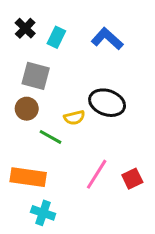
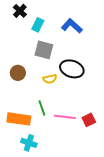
black cross: (25, 28) -> (20, 11), moved
gray square: (36, 76) -> (44, 50), moved
green line: (50, 137) -> (42, 108), moved, turned 42
pink line: (97, 174) -> (65, 117), turned 65

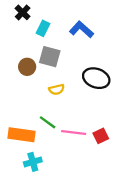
black ellipse: (72, 69) -> (96, 78), moved
brown circle: (18, 73) -> (27, 67), moved
green line: (42, 108) -> (48, 122), turned -35
cyan cross: (29, 143) -> (33, 162), turned -35

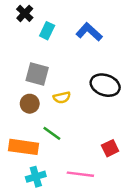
gray square: (50, 57) -> (37, 74), moved
brown circle: (27, 67) -> (30, 104), moved
pink line: (74, 132) -> (80, 174), moved

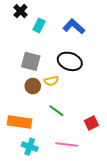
black ellipse: (105, 85) -> (70, 61), moved
brown circle: (30, 104) -> (33, 86), moved
green line: (52, 133) -> (56, 111), moved
cyan cross: (36, 177) -> (30, 147), turned 35

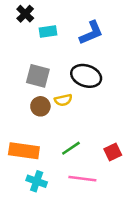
cyan rectangle: (39, 25) -> (48, 31), turned 56
blue L-shape: (74, 26) -> (91, 33), turned 115
green line: (56, 111) -> (71, 148), moved, turned -70

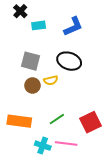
red square: (113, 152) -> (91, 122), size x1.5
cyan cross: (37, 181) -> (43, 146), moved

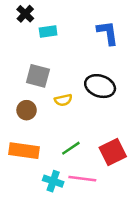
blue L-shape: (73, 26) -> (108, 33), moved, turned -75
black ellipse: (69, 61) -> (100, 86), moved
brown circle: (32, 85) -> (27, 110), moved

